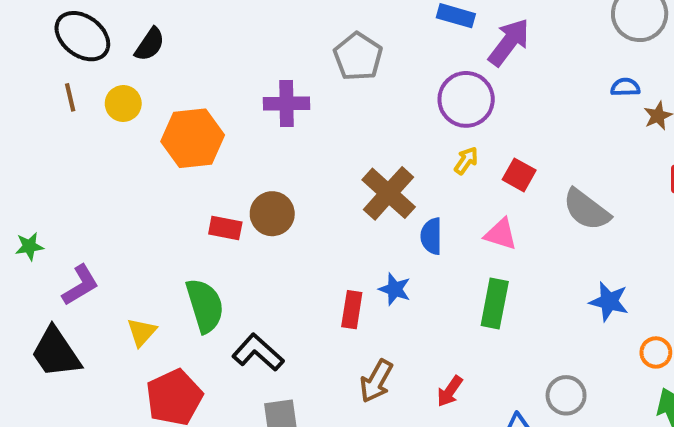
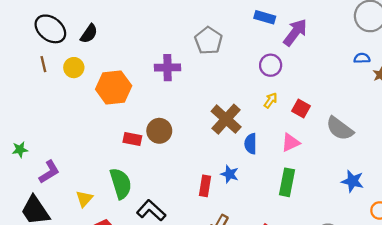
purple circle: (466, 99) -> (271, 65), size x0.7
pink triangle: (501, 234) -> (290, 143), turned -42

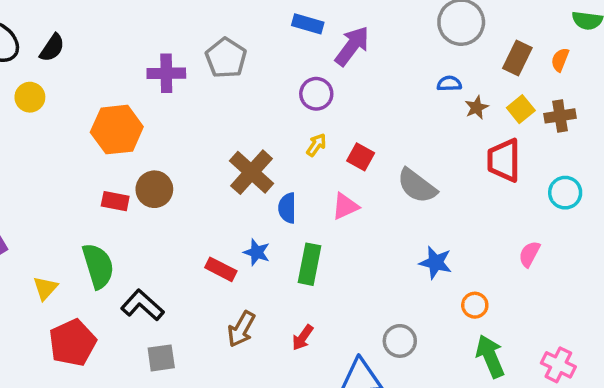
purple cross: (167, 68) -> (166, 73), moved
orange hexagon: (114, 87) -> (117, 130), moved
green rectangle: (287, 182) -> (309, 264), moved
red rectangle: (205, 186) -> (221, 269), turned -72

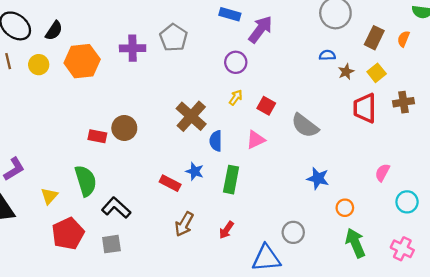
brown cross: (560, 116) -> (404, 102), moved
orange hexagon: (117, 130) -> (82, 61), moved
cyan circle: (565, 193) -> (407, 202), moved
gray square: (161, 358) -> (111, 244), moved

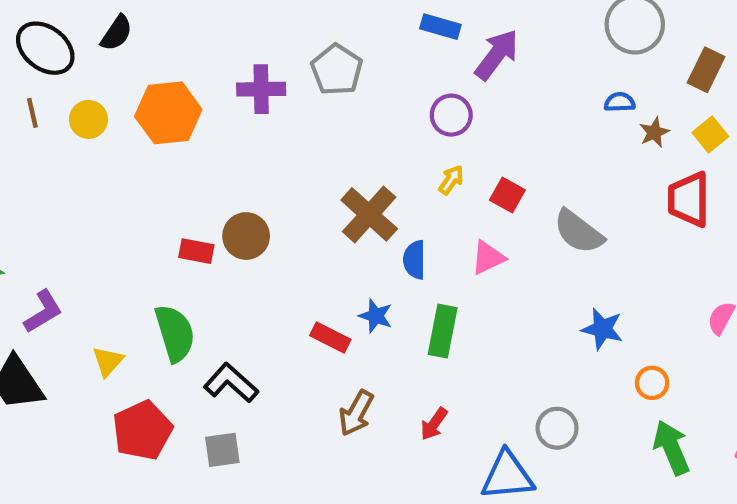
black semicircle: (54, 31) -> (117, 33), moved

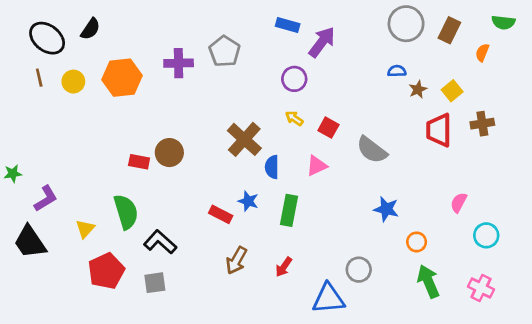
brown rectangle: (706, 70) -> (449, 30), moved
yellow arrow: (451, 180) -> (294, 118), turned -90

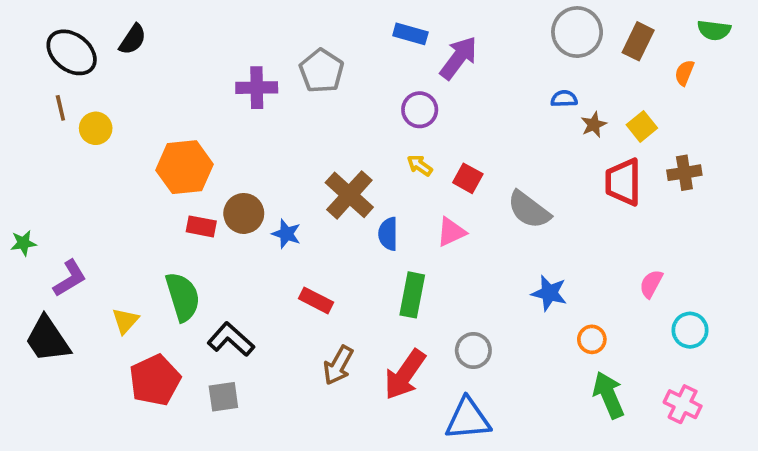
orange hexagon: (122, 78) -> (185, 167), moved
yellow circle: (73, 82) -> (96, 128), moved
blue star: (248, 201) -> (286, 234), moved
red arrow: (284, 267) -> (405, 375), size x1.8
gray circle: (359, 270) -> (473, 350), moved

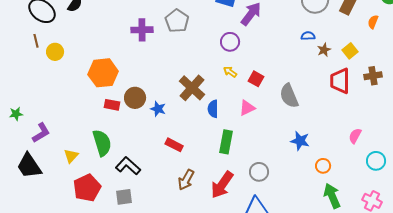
gray semicircle: (529, 210) -> (289, 96), turned 30

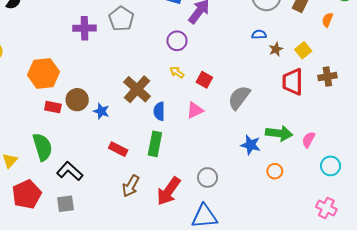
gray semicircle: (289, 96) -> (239, 98), turned 60
green rectangle: (226, 142) -> (155, 144), moved
green arrow: (332, 196) -> (279, 133), moved, turned 120

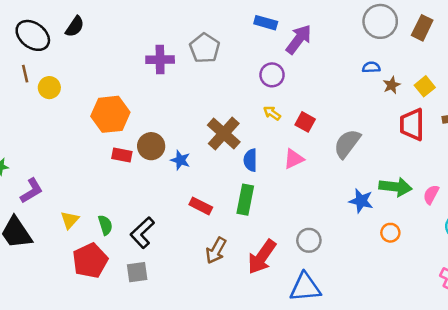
green semicircle: (42, 147) -> (105, 225), moved, size x0.6
black L-shape: (70, 171) -> (142, 233), turned -85

